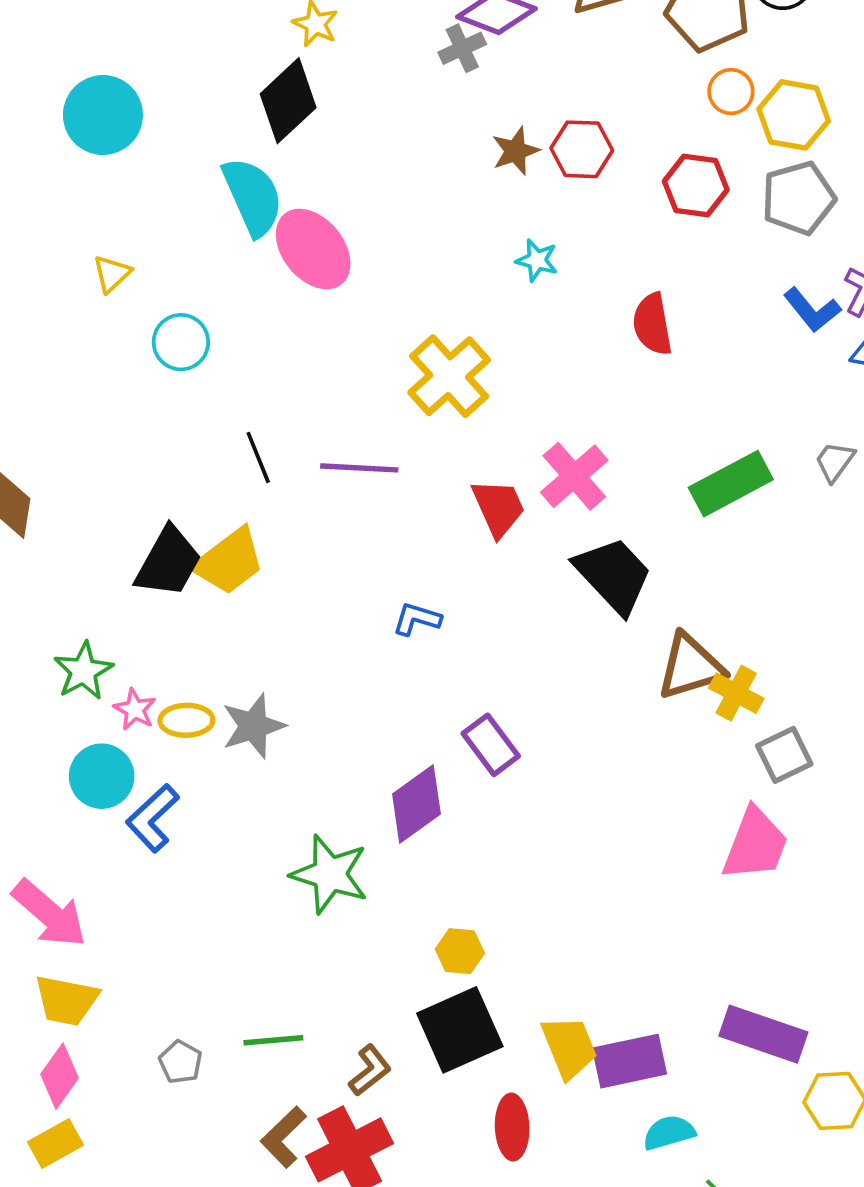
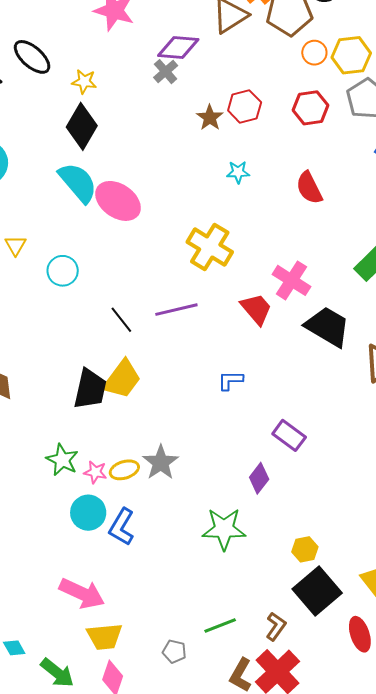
purple diamond: (416, 804) -> (259, 478), size x0.7

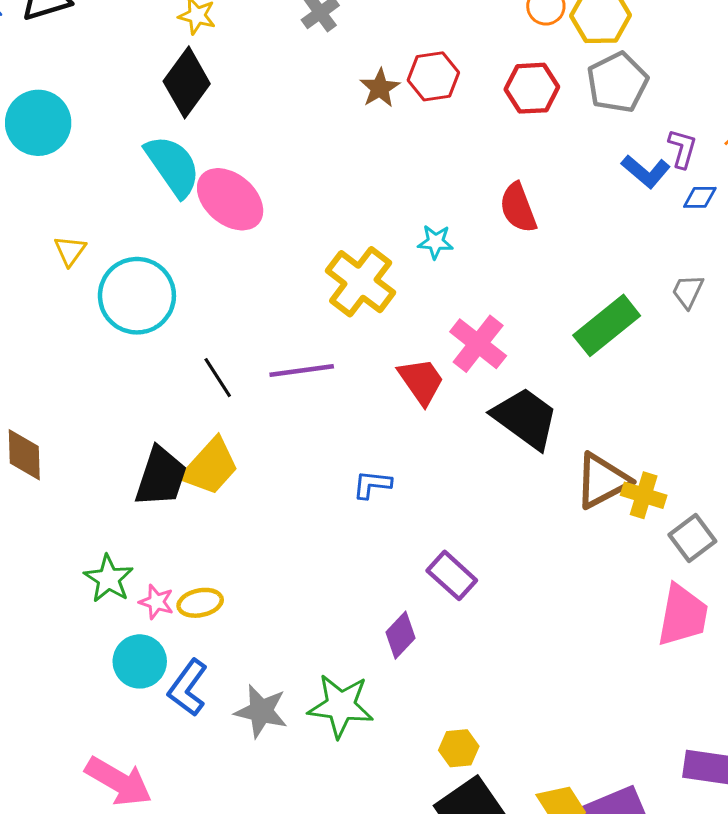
cyan star: (238, 172) -> (435, 242), moved
cyan circle: (63, 271) -> (137, 296), size x1.6
gray star: (161, 462) -> (261, 711), moved, turned -30

